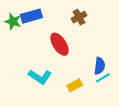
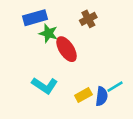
green star: (13, 21) -> (48, 33), moved
blue semicircle: (100, 66) -> (102, 96), moved

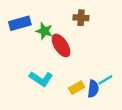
blue rectangle: (35, 18) -> (20, 23), moved
brown cross: (88, 19) -> (81, 18), turned 32

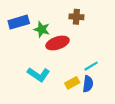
red ellipse: (61, 45) -> (58, 43), turned -75
cyan line: (105, 80) -> (91, 66), moved

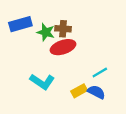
brown cross: (76, 17) -> (63, 29), moved
blue semicircle: (88, 84) -> (96, 92), turned -70

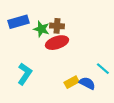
cyan line: (100, 72) -> (103, 69), moved, turned 72
cyan L-shape: (42, 82) -> (25, 74), moved, turned -90

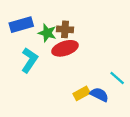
cyan L-shape: (25, 74) -> (29, 60), moved

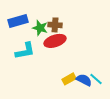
cyan L-shape: (29, 60) -> (25, 51), turned 45
cyan line: (117, 78) -> (96, 79), moved

